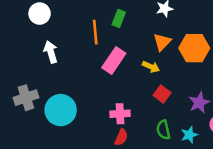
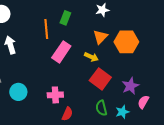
red square: (162, 94) -> (100, 79), size x1.5
cyan circle: (61, 110) -> (18, 92), size x0.7
pink cross: (120, 114) -> (55, 95), moved

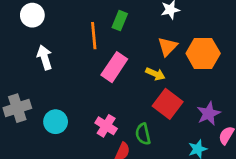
pink cross: (55, 95) -> (106, 126), turned 35
green semicircle: (101, 108) -> (143, 134), moved

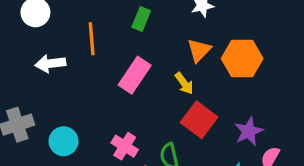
orange line: (94, 36) -> (92, 39), moved
white arrow: (45, 57) -> (50, 64), turned -80
yellow arrow: (155, 74) -> (184, 83), turned 30

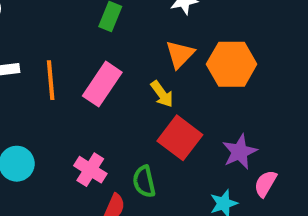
orange line: (92, 39) -> (51, 80), moved

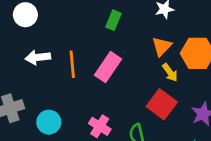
yellow arrow: (162, 94) -> (170, 73), moved

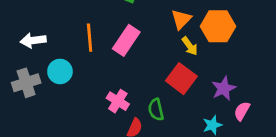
white arrow: (38, 57) -> (33, 40), moved
cyan circle: (49, 122) -> (60, 71), moved

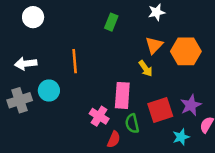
pink rectangle: (126, 40) -> (122, 95), moved, turned -30
yellow arrow: (190, 46) -> (146, 68), moved
red square: (181, 79) -> (160, 110), moved, turned 35

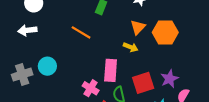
orange line: (75, 61) -> (81, 32), moved, turned -54
white arrow: (26, 64) -> (27, 30), moved
yellow arrow: (146, 68) -> (131, 47), turned -32

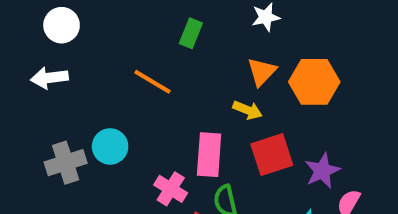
cyan circle: (47, 66) -> (110, 146), moved
gray cross: (22, 75) -> (66, 163), moved
red square: (143, 83) -> (272, 155), moved

